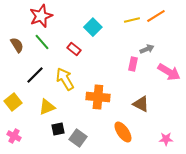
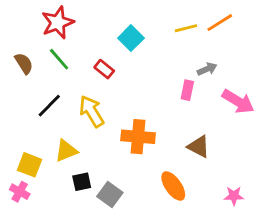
yellow square: (13, 102) -> (30, 165), moved, turned -30

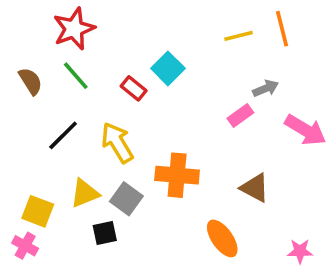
orange line: (220, 23) -> (282, 29), turned -72
cyan square: (131, 38) -> (168, 68), moved
pink rectangle: (187, 90) -> (240, 115), turned 42
gray square: (110, 194) -> (126, 199), moved

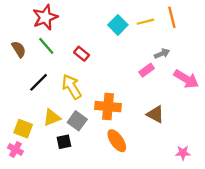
cyan square: (168, 68) -> (118, 25), moved
orange ellipse: (222, 238) -> (117, 141), moved

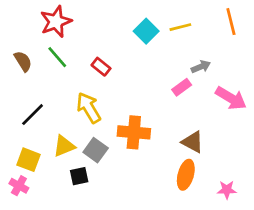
orange line: (172, 17) -> (231, 22), moved
black line: (39, 82) -> (33, 115), moved
orange ellipse: (117, 141) -> (186, 175), moved, turned 50

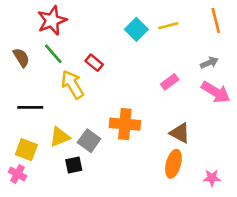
gray arrow: (201, 67) -> (209, 63), moved
yellow arrow: (89, 108) -> (72, 84), moved
black line: (33, 115) -> (30, 107), turned 45

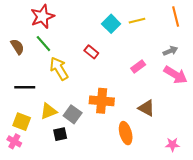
red rectangle: (94, 63) -> (91, 52), moved
orange ellipse: (173, 164) -> (126, 133), moved, turned -30

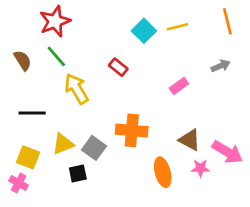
pink arrow: (176, 75) -> (227, 152), moved
pink star: (172, 145) -> (200, 168), moved

